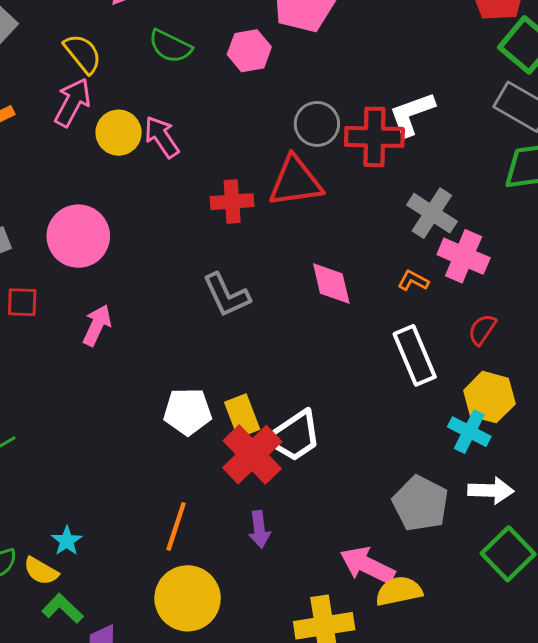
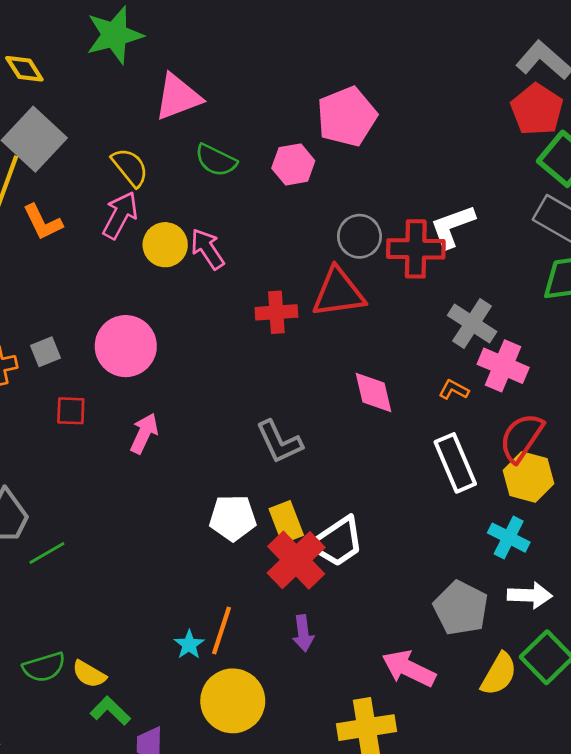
gray L-shape: (226, 295) -> (279, 442), moved
red semicircle: (482, 330) -> (521, 438), size x1.6
yellow hexagon: (489, 397) -> (528, 477), moved
cyan star: (67, 541) -> (189, 645), moved
yellow semicircle: (399, 591) -> (499, 674), moved, turned 132

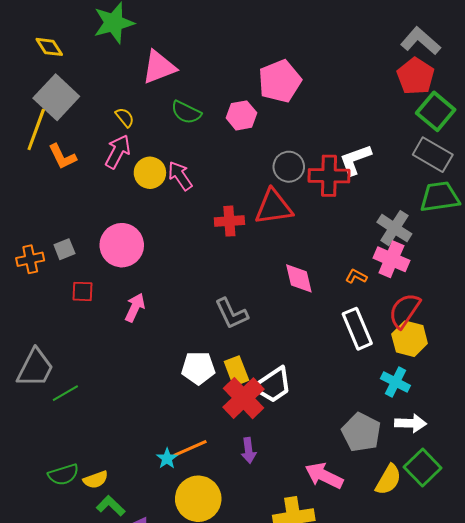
yellow semicircle: (130, 167) -> (125, 117), size x0.7
gray cross: (472, 324) -> (394, 228), moved
orange line: (221, 630) -> (190, 448), turned 48
yellow semicircle: (89, 674) -> (96, 480), turned -50

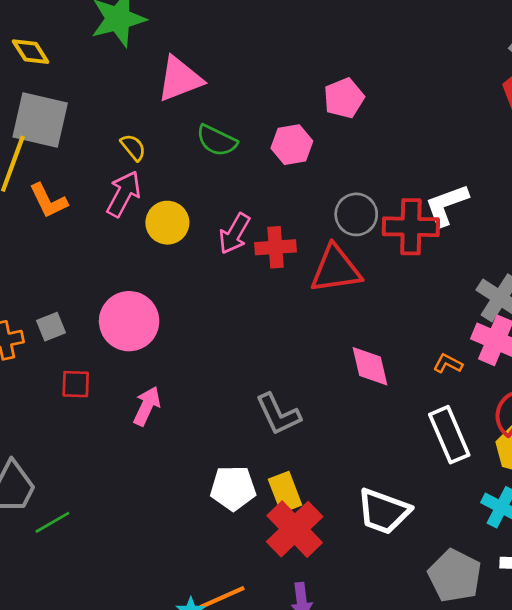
pink pentagon: (280, 81) -> (344, 98), size x0.7
gray square: (56, 97) -> (40, 120), turned -30
pink arrow: (180, 176) -> (234, 234), moved, turned -116
red cross: (229, 221) -> (275, 247), moved
white trapezoid: (273, 385) -> (384, 511), moved, turned 54

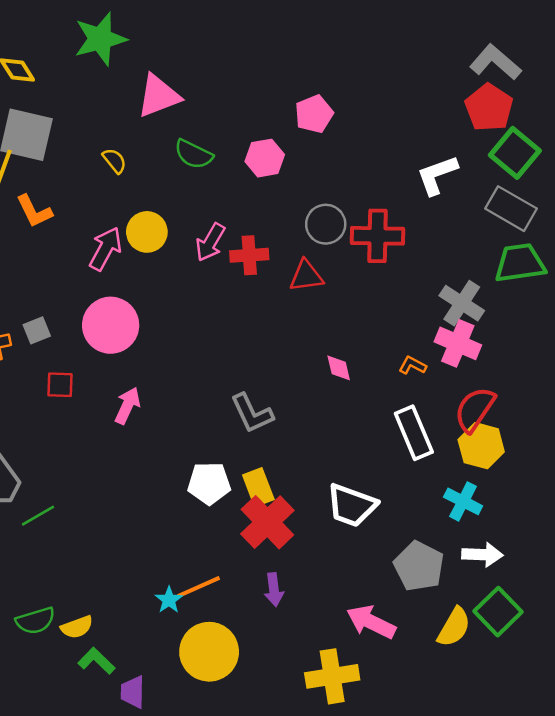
pink arrow: (124, 194) -> (105, 249), moved
white L-shape: (447, 205) -> (437, 175), moved
red triangle: (336, 269) -> (306, 276), size x0.7
pink diamond: (370, 366) -> (339, 368), size x0.7

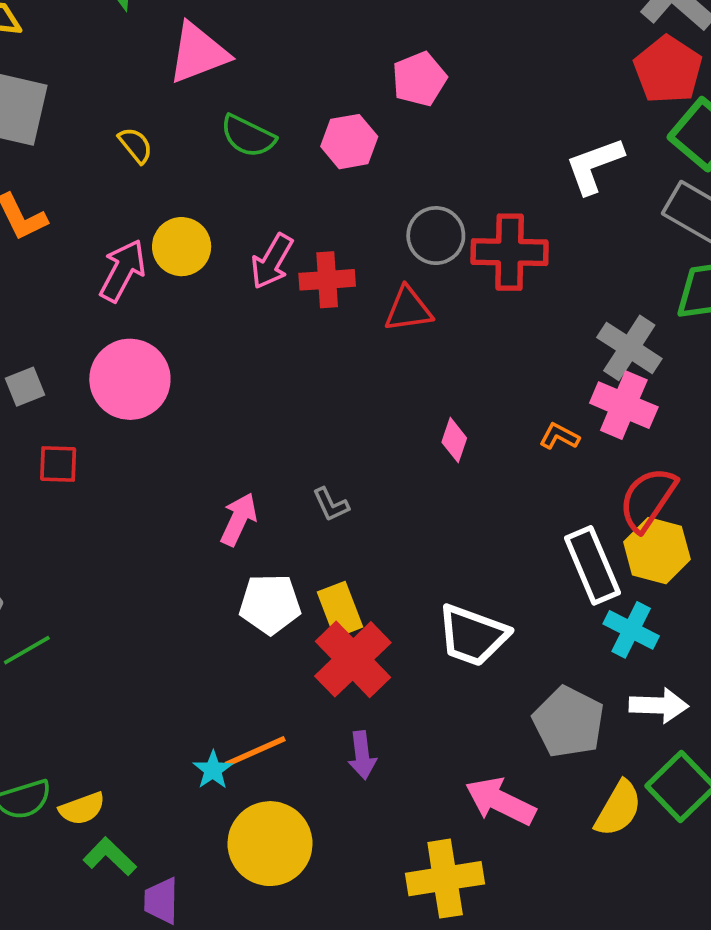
pink diamond: (339, 368) -> (454, 440), turned 32
pink arrow: (127, 406) -> (239, 519), moved
gray L-shape: (252, 413) -> (331, 505), size x0.6
white rectangle: (414, 433) -> (592, 565), moved

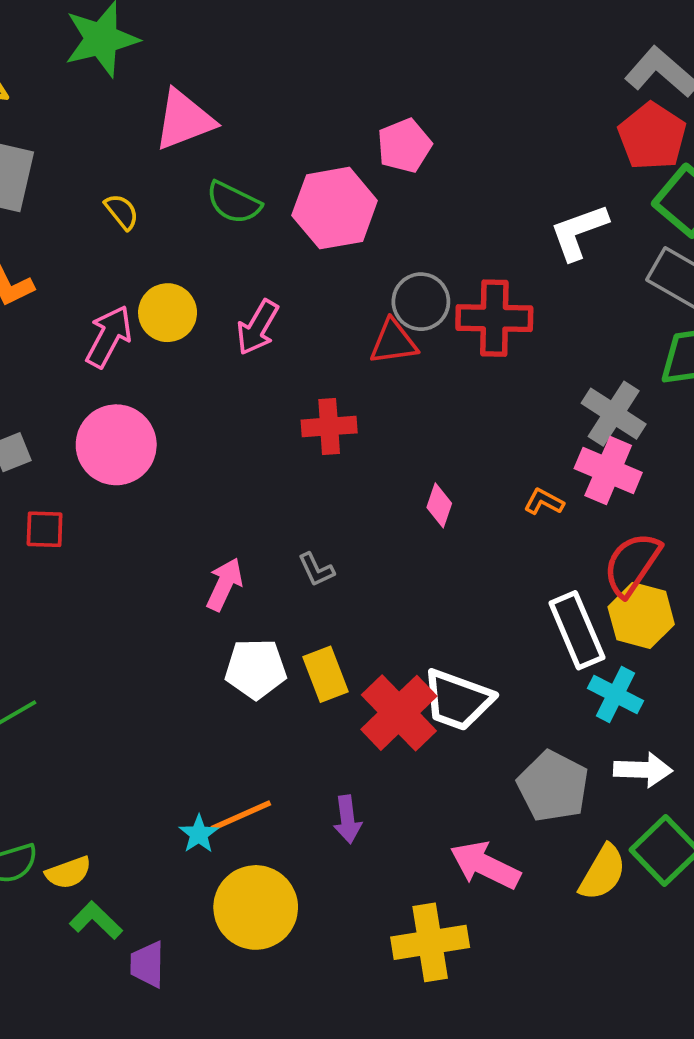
pink hexagon: (349, 142) -> (335, 208), size x1.5
red cross: (327, 280) -> (329, 426), moved
red triangle: (408, 309) -> (393, 342), moved
red cross: (353, 659) -> (399, 713), moved

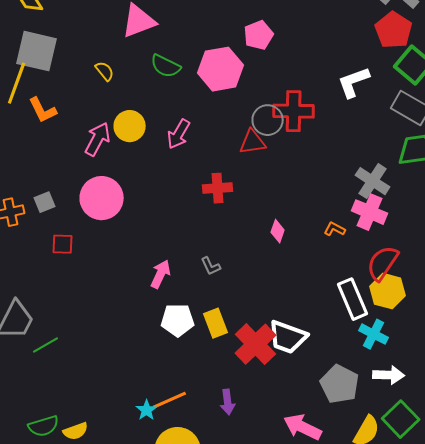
red cross: (494, 318) -> (294, 111), moved

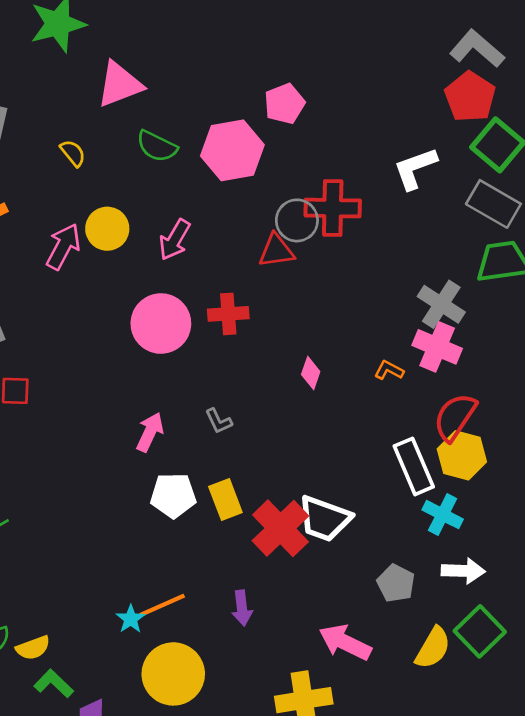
pink circle: (102, 198) -> (161, 324), moved
gray pentagon: (340, 384) -> (396, 583), size x0.7

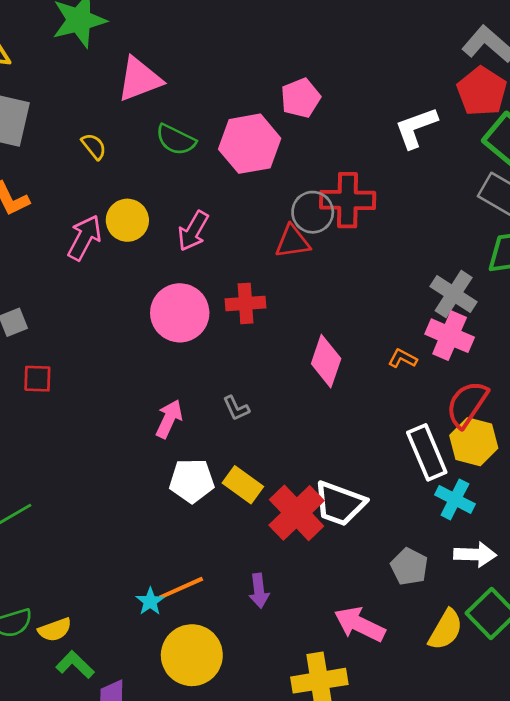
white L-shape: (415, 168) -> (416, 128), moved
pink diamond: (311, 373) -> (326, 361), size x1.6
yellow rectangle: (225, 499) -> (243, 485), turned -33

